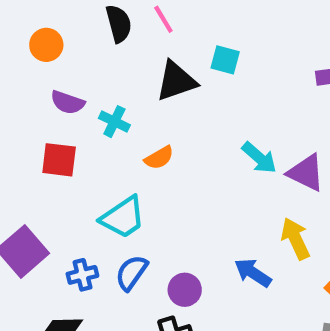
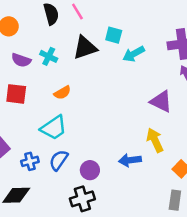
cyan cross: (114, 122) -> (49, 56), moved
orange semicircle: (159, 158) -> (62, 93), moved
cyan arrow: (259, 158) -> (134, 54), moved, turned 110
blue arrow: (253, 273) -> (130, 160), turned -40

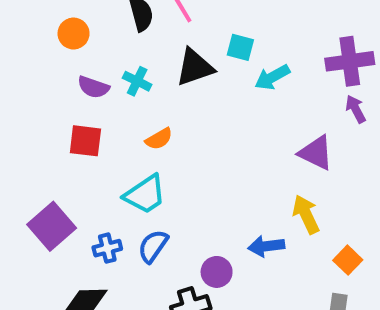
purple circle: (90, 170) -> (217, 272), moved

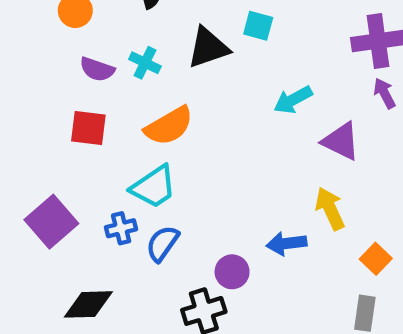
cyan arrow: (272, 77) -> (293, 100), moved
orange semicircle: (159, 139) -> (169, 126), size x1.6
blue cross: (107, 248) -> (121, 228), moved

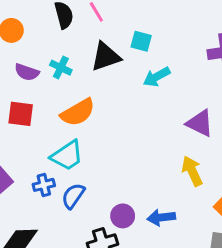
cyan arrow: (293, 100) -> (157, 77), moved
blue arrow: (287, 243) -> (161, 217), moved

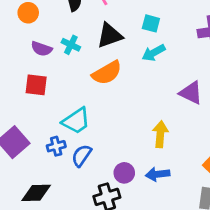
cyan square: (141, 41) -> (151, 23), moved
orange semicircle: (78, 112) -> (107, 73), moved
yellow arrow: (192, 171) -> (160, 134), moved, turned 30

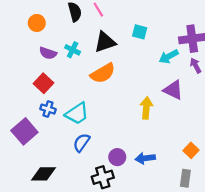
cyan arrow: (154, 53) -> (169, 56), moved
red square: (36, 85) -> (43, 83), turned 36
yellow arrow: (160, 134) -> (146, 108), moved
blue cross: (56, 146) -> (48, 109), moved, turned 32

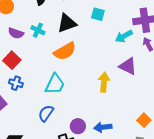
cyan trapezoid: (77, 114) -> (55, 84), moved, turned -30

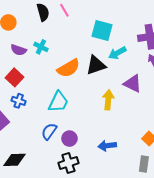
cyan square: (98, 14) -> (102, 31), size x1.5
black triangle: (67, 23) -> (96, 65), moved
cyan arrow: (124, 36) -> (117, 53), moved
purple circle: (78, 126) -> (69, 139), moved

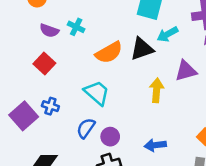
purple triangle: (133, 84) -> (186, 71), turned -42
blue cross: (19, 101) -> (50, 106), moved
cyan trapezoid: (58, 102) -> (97, 93), turned -75

